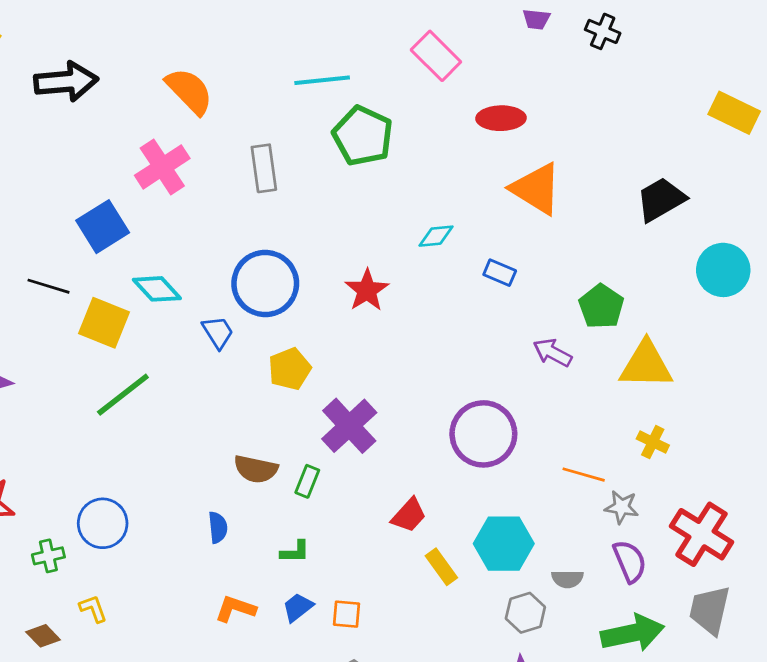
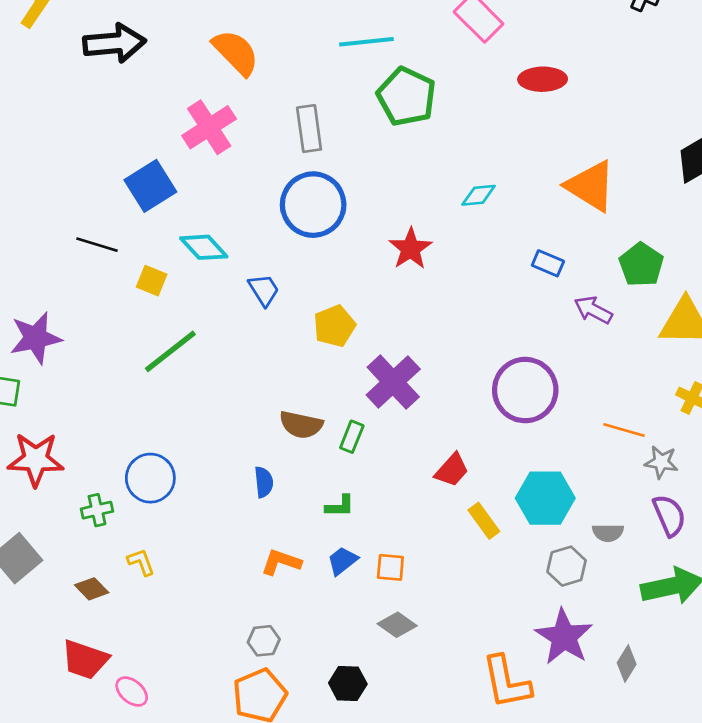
orange triangle: (536, 189) -> (591, 186), moved
blue rectangle: (500, 273) -> (548, 263), moved
blue circle: (265, 283) -> (313, 205), moved
yellow square: (104, 323) -> (152, 281), size x0.6

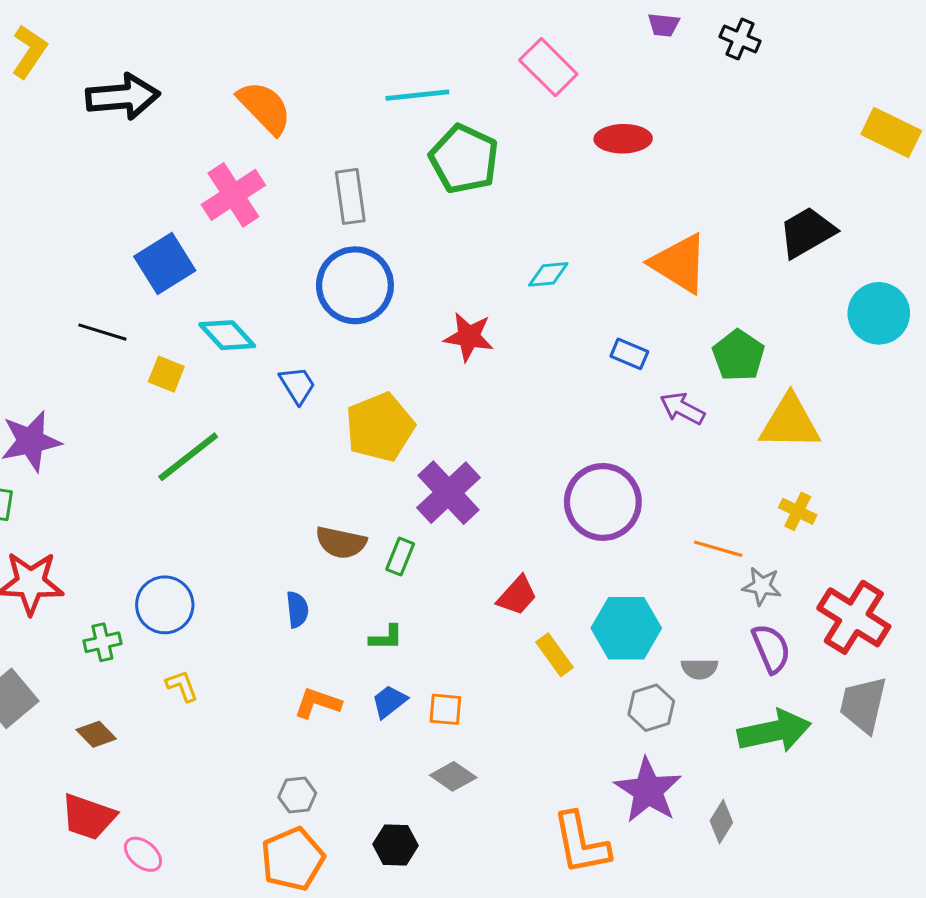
red star: (410, 249) -> (469, 337), turned -30
yellow pentagon: (334, 326) -> (380, 427), size x1.4
yellow L-shape: (141, 562) -> (182, 686), moved

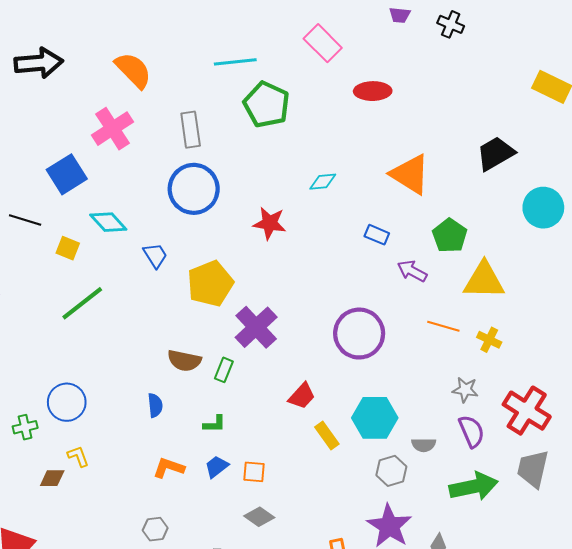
orange line: (718, 549) -> (443, 326), moved
brown diamond: (96, 734) -> (52, 478), moved, turned -45

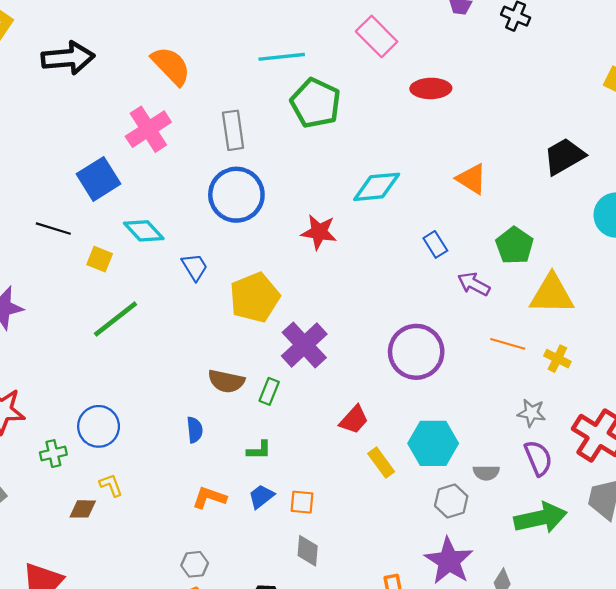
orange triangle: (410, 174) -> (472, 179), size x0.7
cyan diamond: (323, 182) -> (377, 187), size x1.6
blue rectangle: (377, 235) -> (435, 244), turned 35
gray diamond: (259, 517) -> (308, 551), turned 60

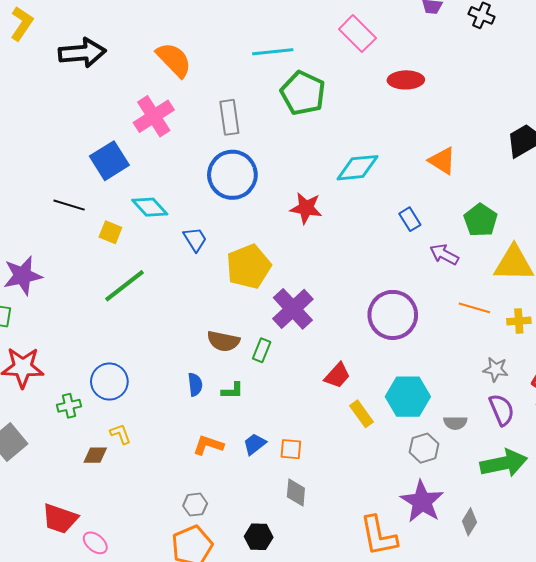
yellow cross: (557, 359) -> (519, 321), turned -30
green L-shape: (259, 450) -> (232, 391), moved

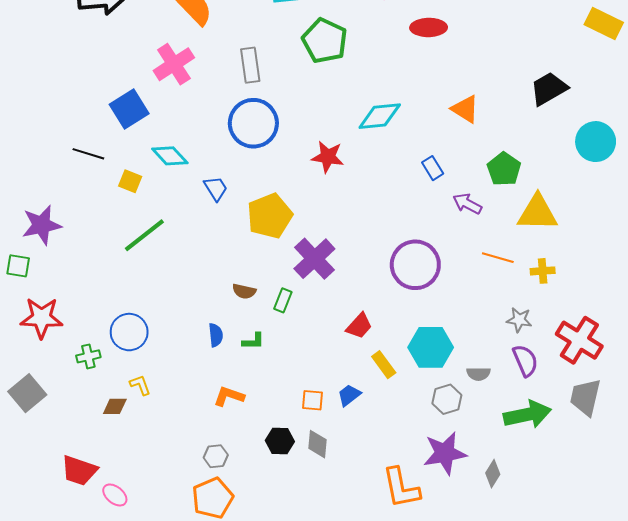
brown semicircle: (223, 341) -> (244, 291), size x0.7
blue trapezoid: (255, 444) -> (349, 395), moved
purple star: (422, 502) -> (445, 453), turned 30
black hexagon: (259, 537) -> (280, 441), moved

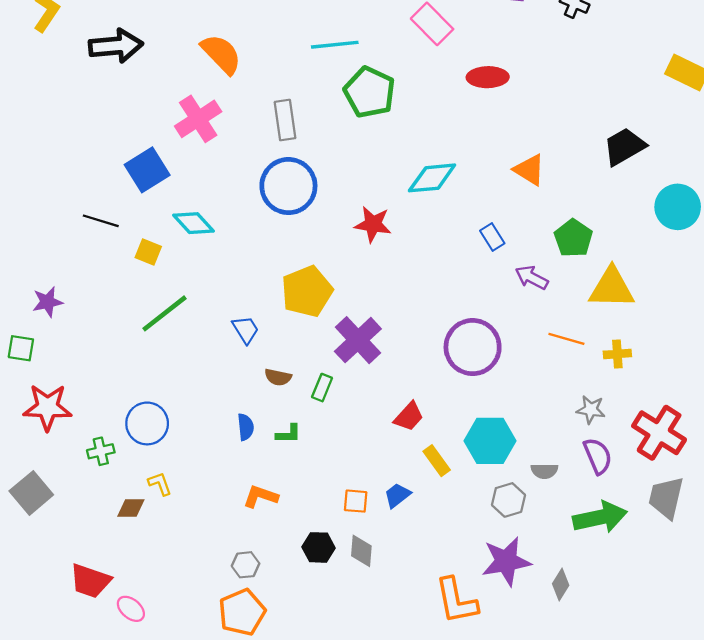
blue trapezoid: (216, 188) -> (246, 330), moved
purple star: (42, 225) -> (47, 302), size x0.7

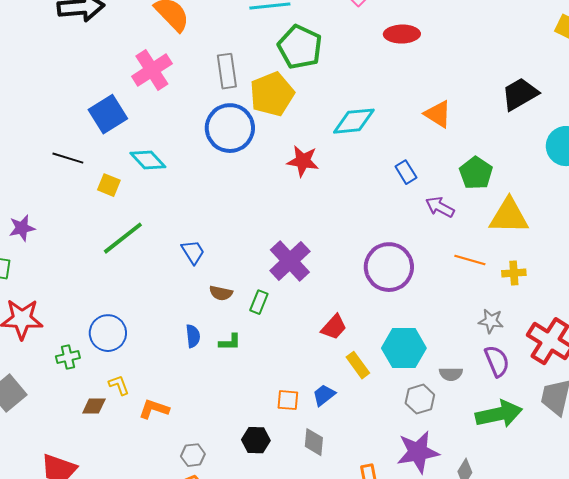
yellow pentagon: (307, 291) -> (272, 94), moved
orange L-shape: (261, 496) -> (154, 409), moved
gray diamond: (361, 551) -> (314, 442), moved

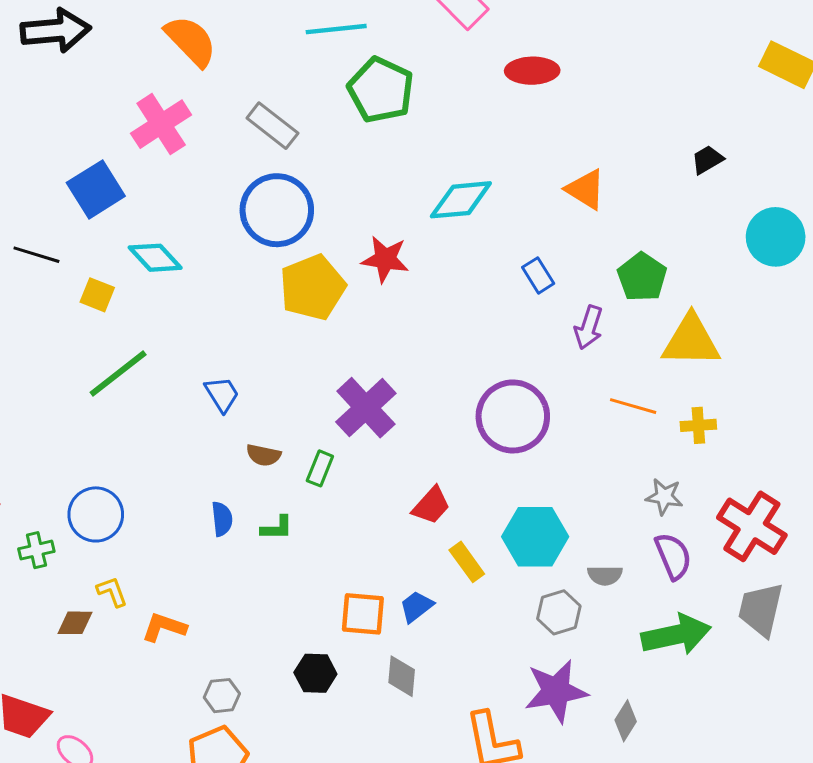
gray rectangle: (227, 71) -> (272, 126), turned -44
yellow pentagon: (272, 94) -> (312, 287), moved
black trapezoid: (520, 94) -> (707, 160), size x0.6
purple arrow: (440, 207) -> (589, 327), turned -100
orange square: (288, 400) -> (363, 614), size x1.4

